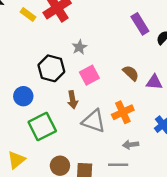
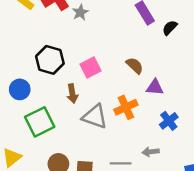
gray star: (79, 47) -> (80, 12), moved
purple triangle: (154, 82) -> (155, 87), moved
gray arrow: (131, 145) -> (151, 152), moved

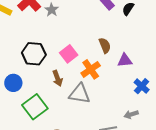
brown semicircle: (135, 66) -> (105, 45), turned 35
orange cross: (126, 107) -> (91, 69), moved

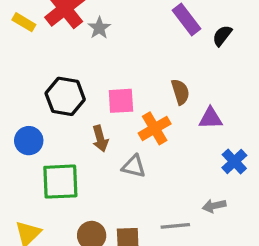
pink square: (69, 54) -> (121, 101), turned 30
gray triangle: (80, 94) -> (134, 166), size x0.7
green square: (35, 107) -> (60, 182), turned 30

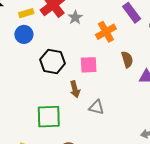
yellow rectangle: (24, 22) -> (26, 13), turned -48
orange cross: (155, 128) -> (106, 32), moved
blue circle: (29, 141) -> (24, 34), moved

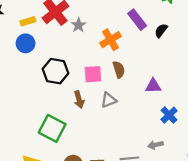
brown semicircle: (127, 59) -> (119, 70), moved
gray triangle: (96, 107) -> (109, 100), moved, turned -35
green square: (49, 117) -> (52, 128), turned 30

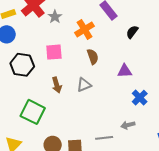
black semicircle: (161, 31) -> (132, 32), moved
black hexagon: (56, 71) -> (22, 65), moved
pink square: (93, 74) -> (54, 52), moved

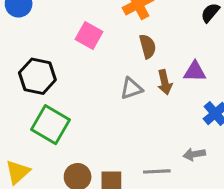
pink square: (54, 52) -> (89, 35), turned 30
black hexagon: (22, 65) -> (37, 76), moved
brown arrow: (57, 85) -> (165, 82), moved

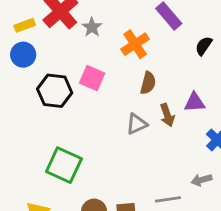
brown semicircle: (148, 46) -> (148, 83), turned 35
black hexagon: (37, 76) -> (55, 91), moved

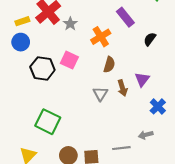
purple triangle: (195, 102) -> (142, 79), turned -49
gray triangle: (137, 124) -> (100, 94), turned -35

